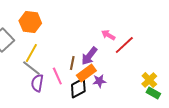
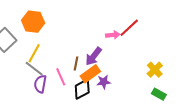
pink arrow: (108, 35) -> (113, 35), turned 144
red line: (124, 45) -> (129, 28), moved
yellow cross: (149, 80) -> (155, 70), moved

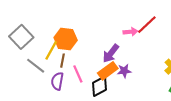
orange hexagon: (33, 22) -> (66, 39), moved
brown line: (76, 64) -> (62, 61), moved
gray line: (34, 69) -> (36, 66), moved
purple star: (104, 82) -> (124, 71), moved

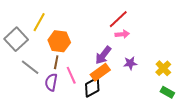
red line: (147, 25) -> (118, 19), moved
yellow line: (51, 50) -> (39, 22), moved
purple star: (124, 71) -> (130, 63), moved

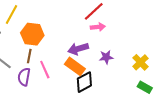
purple arrow: (103, 55) -> (78, 49), turned 36
orange rectangle: (100, 72) -> (75, 66), turned 72
black diamond: (92, 87) -> (84, 82), moved

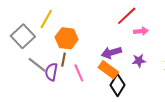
pink arrow: (98, 27) -> (141, 31), moved
purple semicircle: (24, 77) -> (51, 72), moved
black diamond: (84, 82) -> (117, 85), turned -30

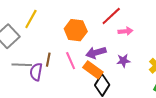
orange hexagon: (67, 38) -> (76, 30), moved
gray line: (37, 65) -> (22, 65), turned -36
pink line: (79, 73) -> (71, 61), moved

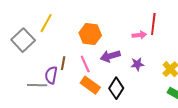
red line: (111, 16) -> (153, 24), moved, turned -40
gray line: (22, 65) -> (37, 85), moved
orange rectangle: (93, 70) -> (90, 85), moved

